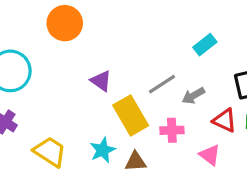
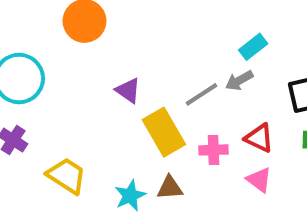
gray arrow: (193, 96) -> (239, 80), moved
red triangle: (225, 120) -> (259, 138), moved
cyan star: (103, 150) -> (130, 196), moved

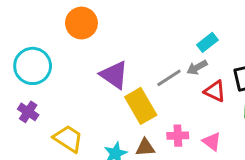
purple triangle: (128, 90) -> (114, 75), size x1.5
red triangle: (259, 138) -> (215, 91), moved
pink cross: (213, 150) -> (178, 136), moved

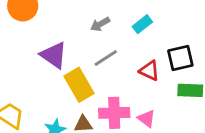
gray arrow: (197, 67) -> (100, 24), moved
pink cross: (178, 136) -> (114, 113), size x1.5

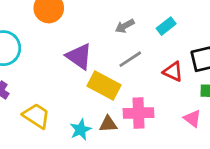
yellow rectangle: (79, 85) -> (104, 85), turned -32
pink triangle: (147, 119) -> (192, 119), moved

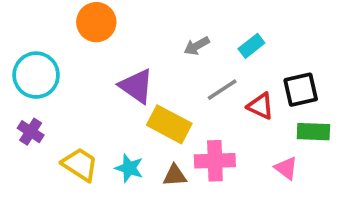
gray line: (130, 59) -> (222, 90), moved
cyan star: (81, 130) -> (129, 168), moved, turned -30

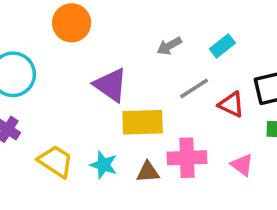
yellow rectangle: (169, 124) -> (143, 122), turned -30
pink triangle: (286, 168) -> (242, 165), moved

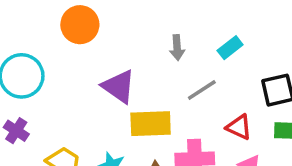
gray arrow: (169, 46) -> (177, 48), turned -65
red triangle: (231, 104) -> (239, 127), moved

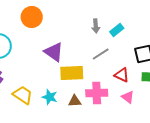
gray arrow: (177, 48) -> (96, 26), moved

